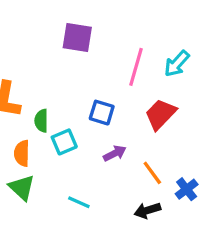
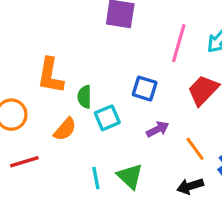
orange semicircle: (22, 153) -> (65, 129), turned -140
green triangle: (22, 188) -> (130, 176), moved
cyan line: (79, 202) -> (96, 178), moved, turned 55

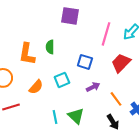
green semicircle: (84, 97) -> (50, 47), moved
black arrow: (190, 186) -> (113, 122), turned -105

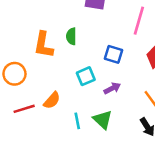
orange semicircle: (36, 87) -> (52, 100), moved
purple arrow: (93, 87) -> (112, 88), moved

